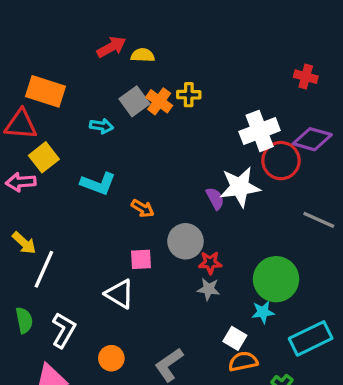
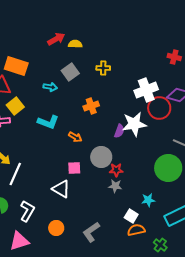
orange cross: (159, 101) -> (91, 106), moved, turned 35
purple semicircle: (215, 198) -> (119, 131), turned 48
green circle: (276, 279) -> (168, 168), moved

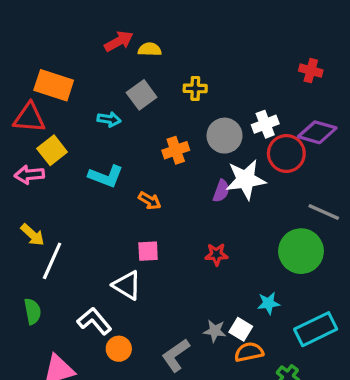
white cross: (146, 90) -> (265, 124), size x0.7
gray circle: (101, 157) -> (225, 136), moved
gray star: (115, 186) -> (215, 331), moved
white L-shape: (27, 211) -> (94, 321), moved, turned -70

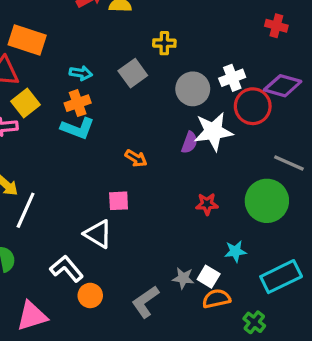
gray square: (142, 95) -> (133, 73), moved
orange cross: (176, 150) -> (78, 103), moved
orange arrow: (150, 201) -> (136, 158), moved
red star: (216, 254) -> (207, 204), moved

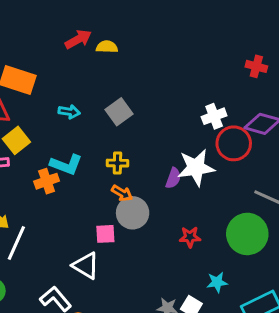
yellow cross: (164, 43) -> (117, 163), moved
gray circle: (193, 89) -> (133, 213), moved
orange cross: (78, 103) -> (47, 181), moved

